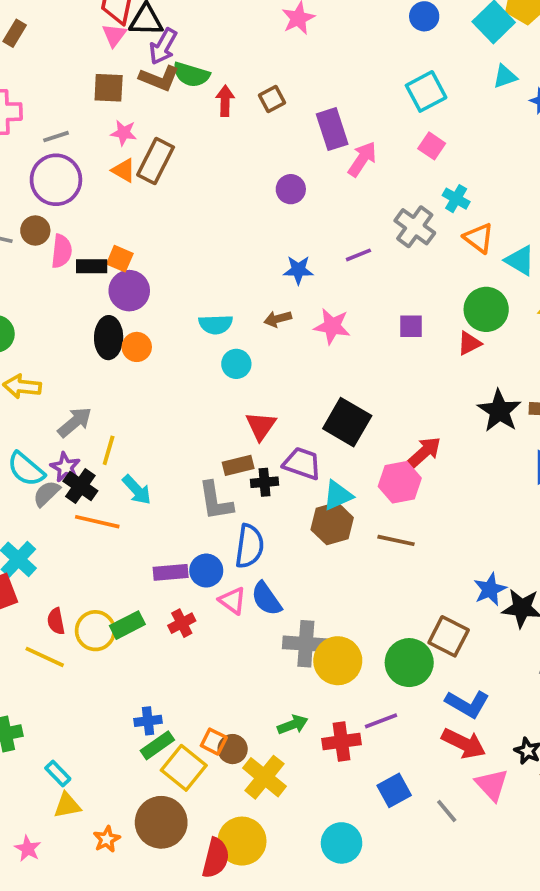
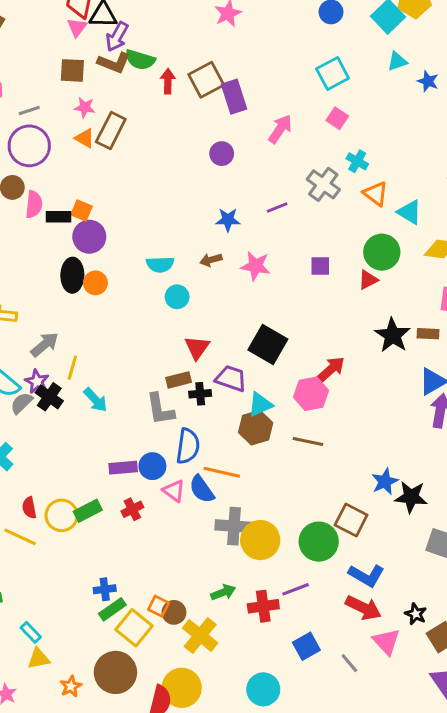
brown square: (272, 99) -> (206, 80), size x1.6
purple rectangle: (332, 129) -> (234, 97), moved
orange line: (97, 522) -> (222, 472), moved

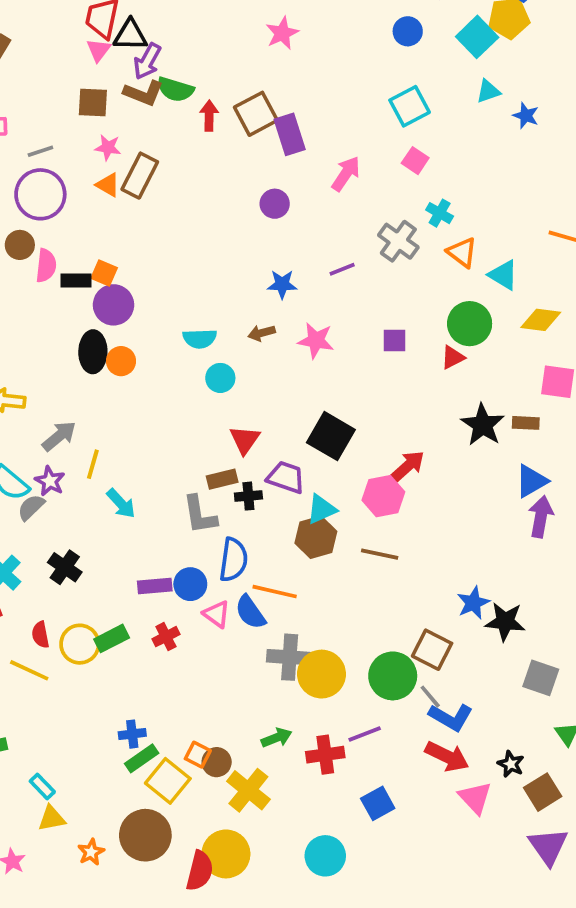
black cross: (49, 397) -> (65, 567), moved
gray line: (349, 663) -> (430, 697), moved

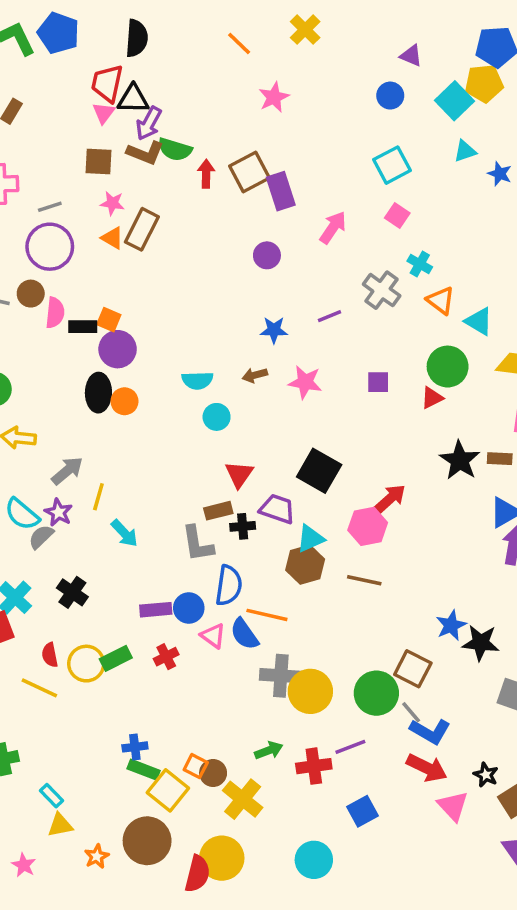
green rectangle: (142, 758) -> (144, 770), turned 56

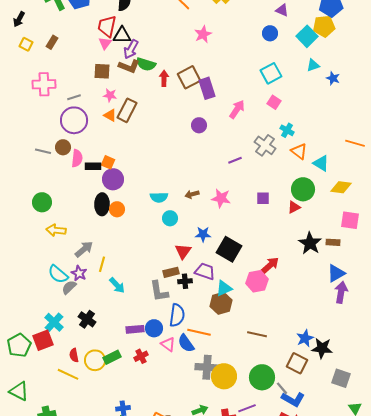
blue star: (274, 330) -> (203, 234), moved
brown line: (364, 580) -> (257, 334), moved
brown square: (413, 669) -> (297, 363), moved

